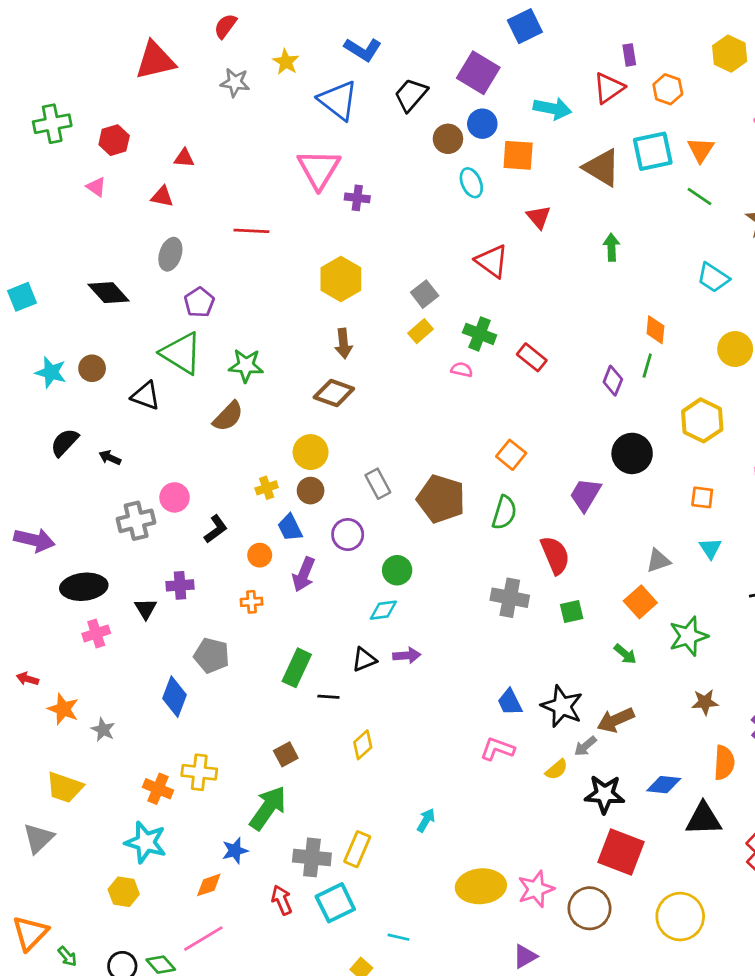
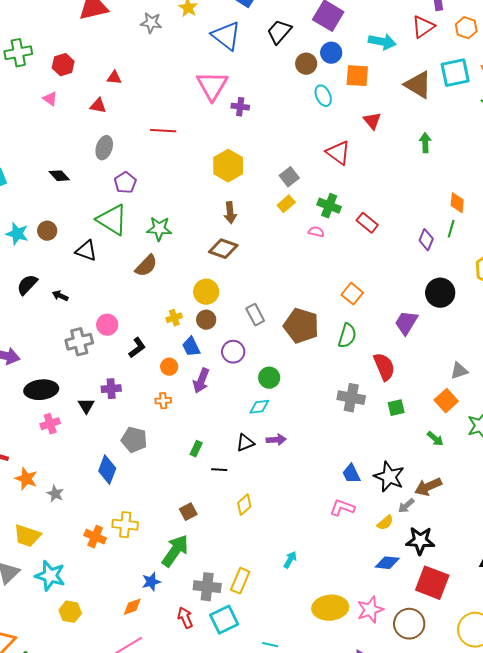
black diamond: (109, 293) -> (59, 176), size x0.7
green rectangle: (297, 668) -> (196, 449), size x0.6
blue diamond: (664, 785) -> (387, 563), moved
cyan star: (146, 842) -> (50, 576), moved

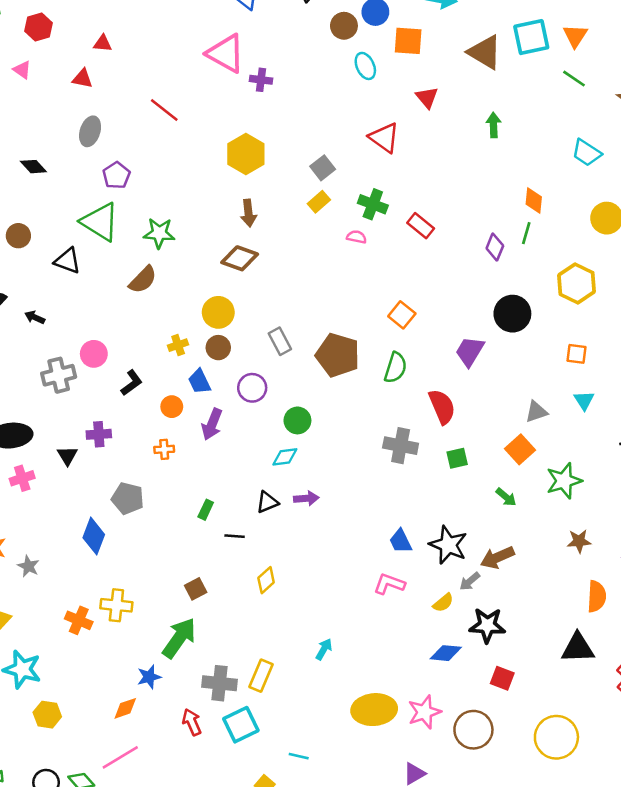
pink triangle: (212, 86) -> (226, 53), turned -32
red line: (163, 131) -> (164, 110), turned 35
red square: (432, 583) -> (502, 678), size x0.6

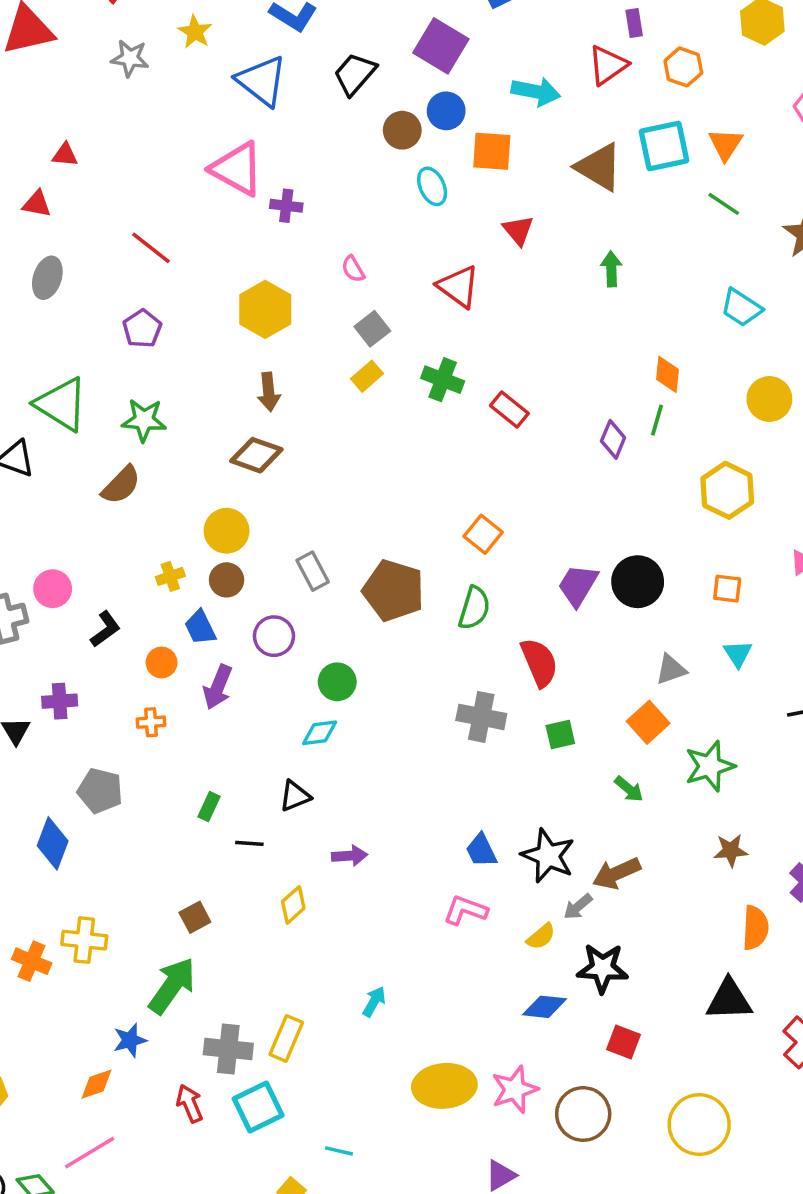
purple pentagon: (116, 175) -> (142, 329), moved
pink semicircle: (357, 237) -> (353, 269), moved, turned -132
black circle: (512, 314) -> (638, 582), moved
purple arrow: (306, 498) -> (350, 856), moved

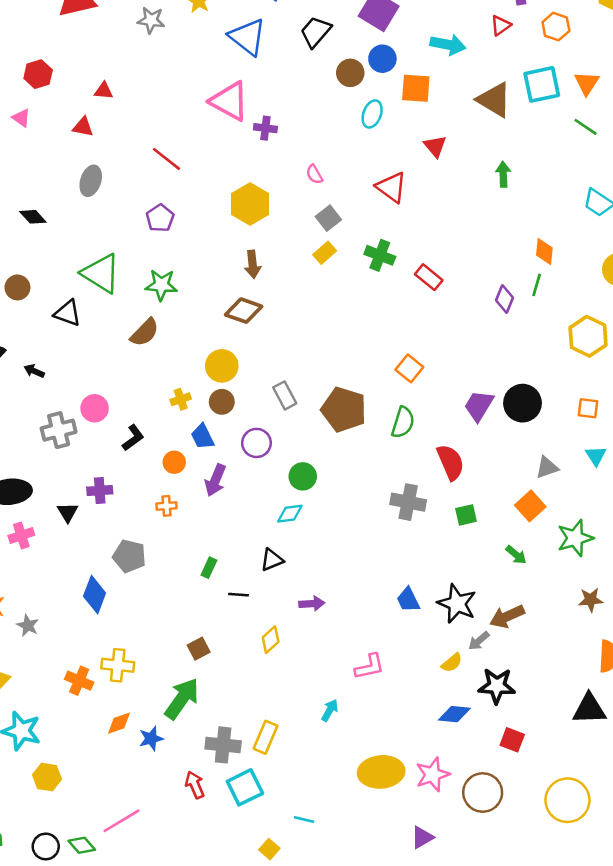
red triangle: (608, 65) -> (501, 25), size x0.7
cyan ellipse: (432, 186) -> (372, 114), turned 44
pink L-shape: (465, 910) -> (370, 667), moved, turned 148
orange diamond: (97, 1084) -> (119, 723), moved

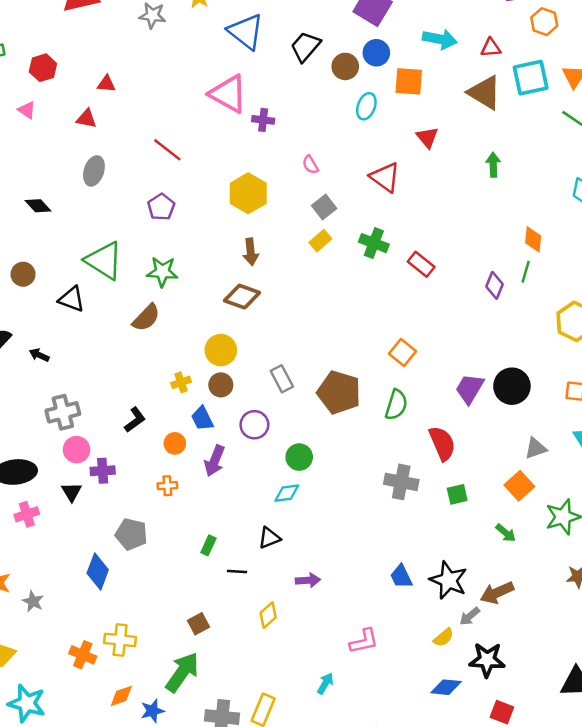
red triangle: (501, 25) -> (491, 48), moved, turned 30
black trapezoid: (316, 32) -> (305, 47), moved
pink circle: (95, 408) -> (77, 450), moved

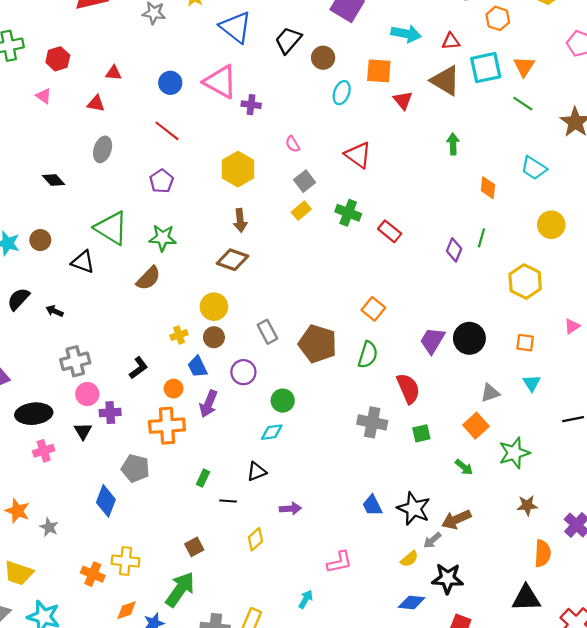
blue circle: (376, 53) -> (170, 83), moved
red triangle: (427, 137) -> (403, 100), moved
orange diamond: (533, 239) -> (488, 188), moved
orange cross: (167, 486) -> (167, 426), size x2.0

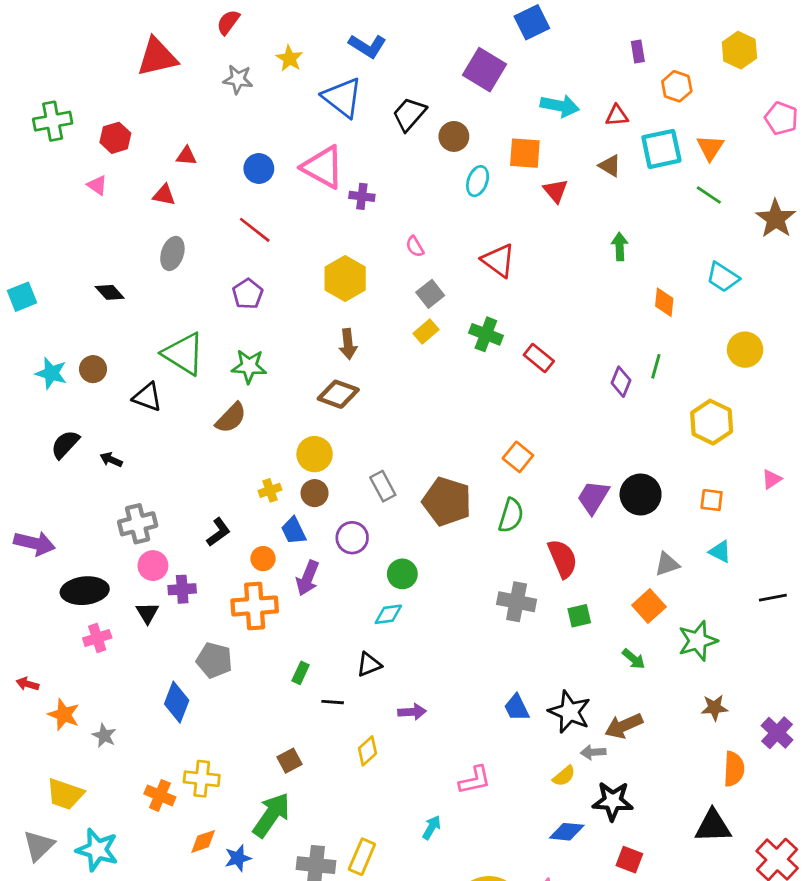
brown triangle: (445, 81) -> (610, 166), size x0.6
cyan triangle: (532, 383) -> (720, 552), turned -30
gray arrow: (432, 540) -> (593, 752), turned 36

